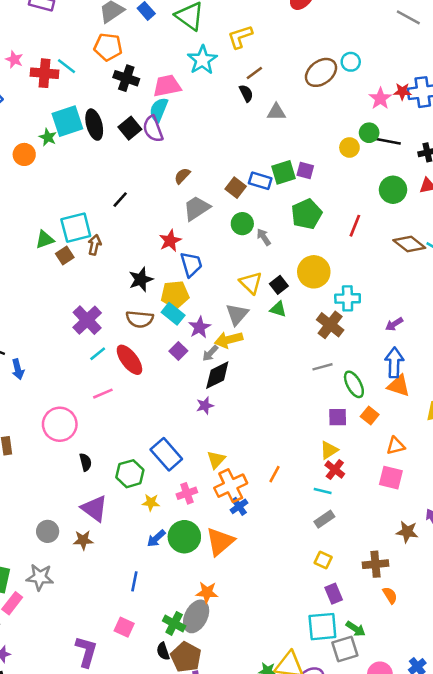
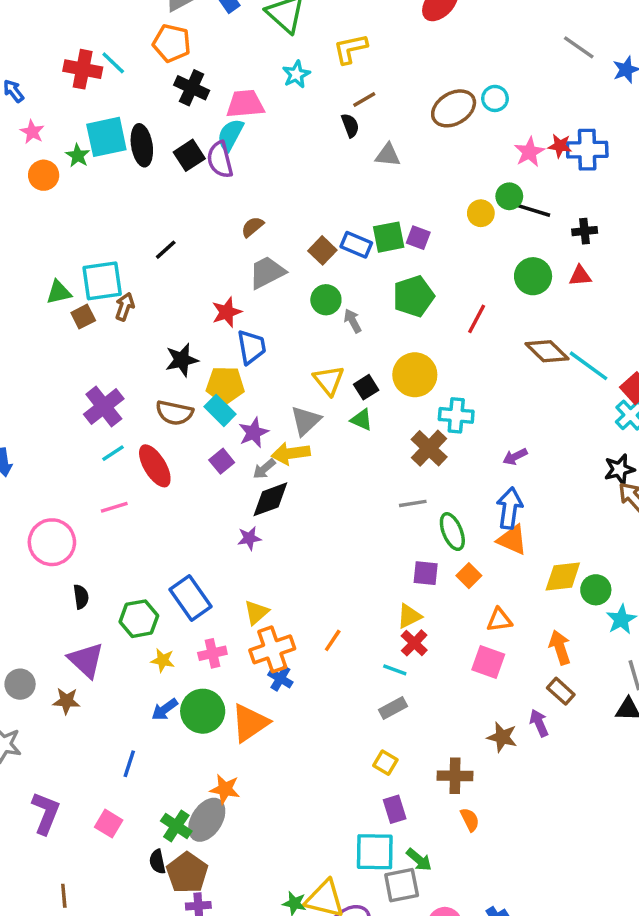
pink star: (14, 59) -> (32, 132), moved
cyan star: (202, 60) -> (296, 74), size x0.7
blue cross: (239, 506) -> (280, 678), turned -30
purple L-shape: (86, 652) -> (46, 813), moved

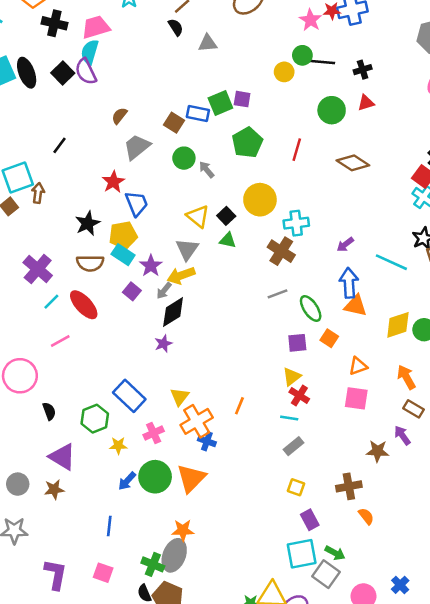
cyan line: (589, 366) -> (391, 262), moved
gray square: (402, 885) -> (326, 574), turned -32

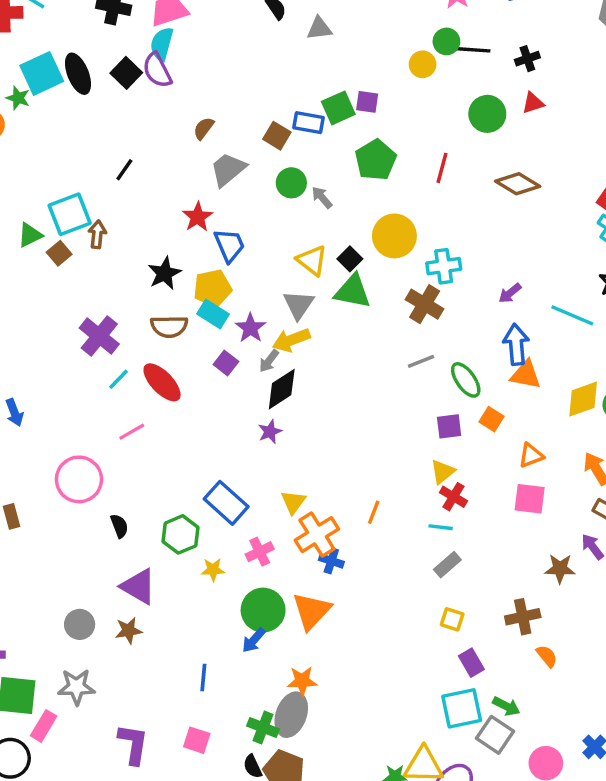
green triangle: (228, 240) -> (353, 291), size x1.6
blue arrow: (127, 481) -> (254, 640), moved

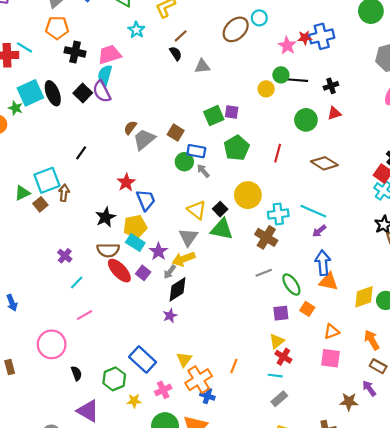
blue rectangle: (309, 123) -> (196, 151), moved
gray trapezoid: (228, 169) -> (144, 139), moved
cyan line: (572, 315) -> (313, 211), moved
purple cross: (99, 336) -> (65, 256), size x0.6
red ellipse: (162, 382) -> (119, 271), moved

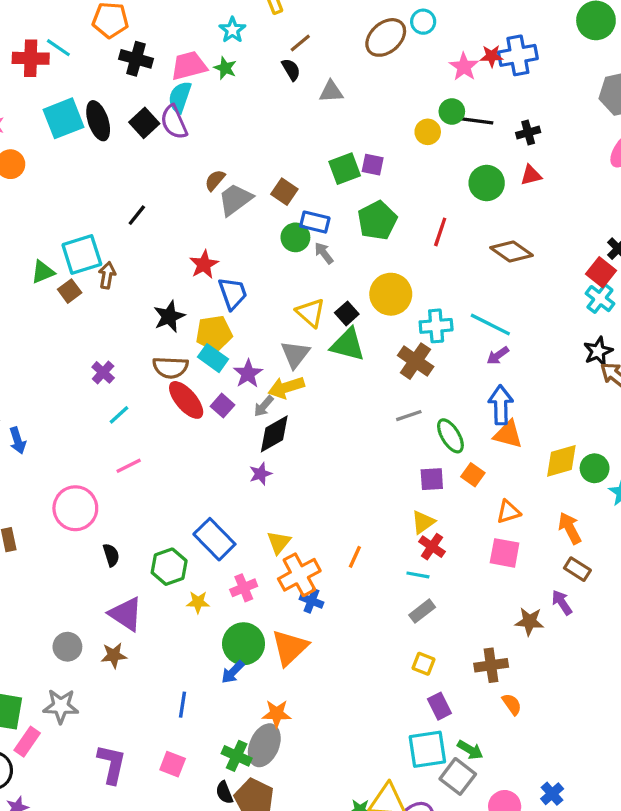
green star: (16, 108) -> (225, 68), moved

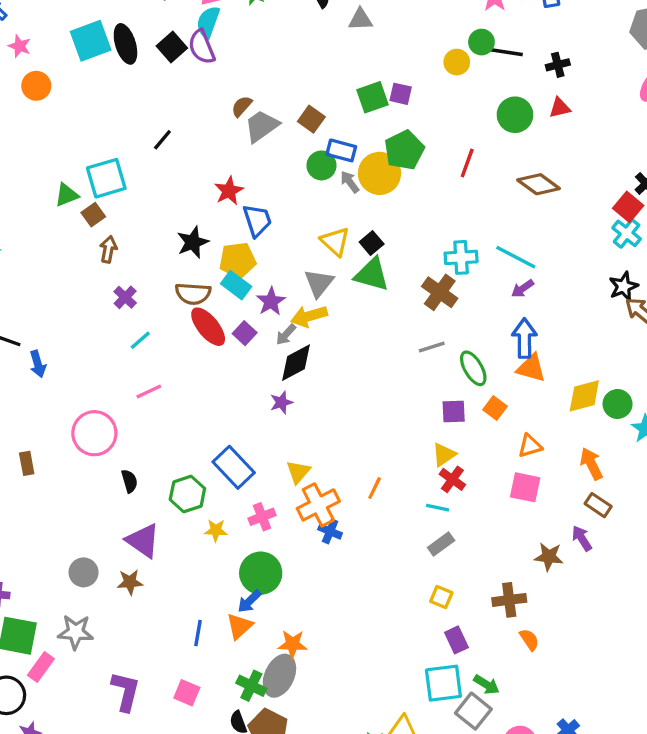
brown arrow: (107, 275) -> (108, 249), moved
yellow circle: (391, 294) -> (379, 173), moved
orange triangle: (290, 647) -> (239, 626), moved, size x0.7

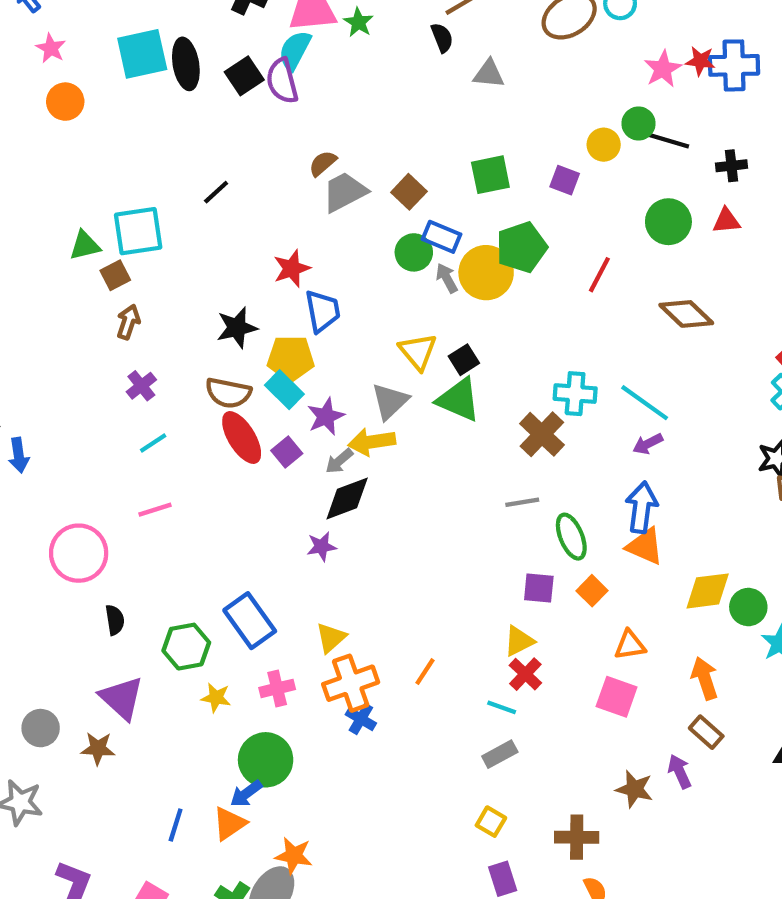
purple square: (401, 94) -> (565, 180), moved

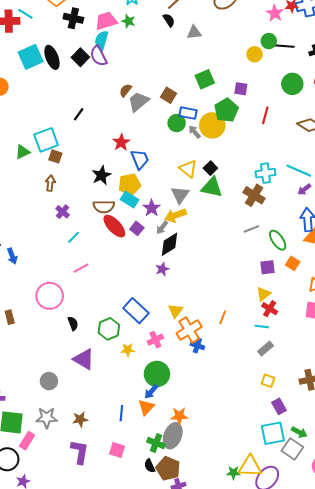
purple square: (565, 180) -> (241, 89), moved
brown square: (115, 275) -> (55, 156), moved, turned -32
brown star: (98, 748) -> (80, 419), moved

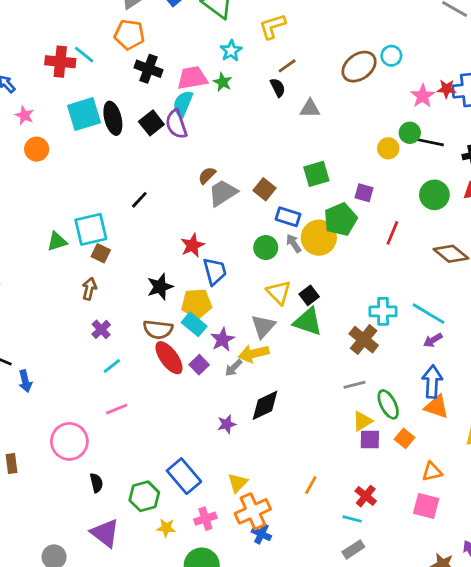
green circle: (177, 123) -> (266, 248), moved
black diamond: (169, 244) -> (265, 405), moved
yellow triangle: (263, 294) -> (362, 421), moved
orange line: (223, 317) -> (311, 485), moved

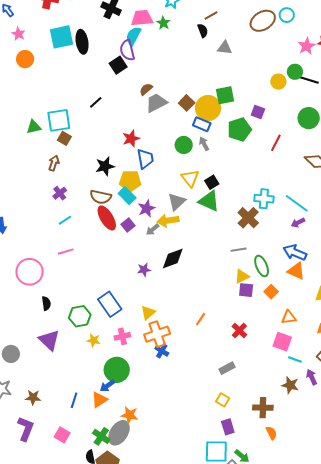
black square: (151, 123) -> (118, 65), moved
yellow circle: (319, 238) -> (208, 108), moved
blue arrow: (432, 382) -> (295, 252), turned -75
cyan line: (352, 519) -> (295, 360), moved

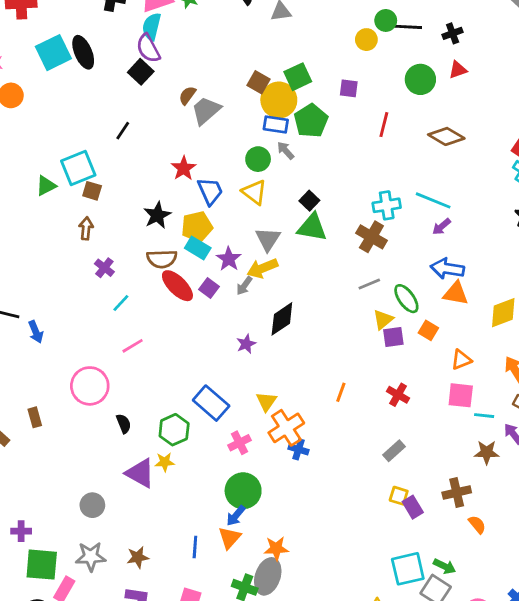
brown square: (187, 103) -> (258, 82), moved
green pentagon: (239, 130) -> (311, 121), moved
yellow triangle: (190, 178) -> (254, 192), moved
yellow star: (94, 340) -> (165, 462), moved
purple rectangle: (228, 427) -> (413, 507), moved

